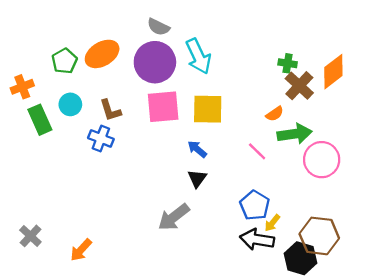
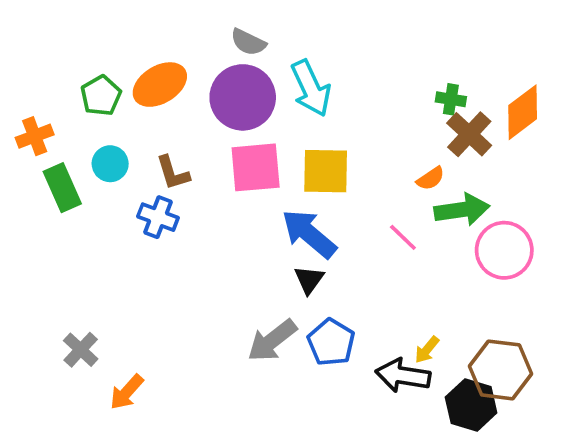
blue arrow: (197, 149) -> (309, 234), size x1.8
blue pentagon: (255, 205) -> (331, 342), moved
gray cross: (30, 236) -> (81, 350), moved

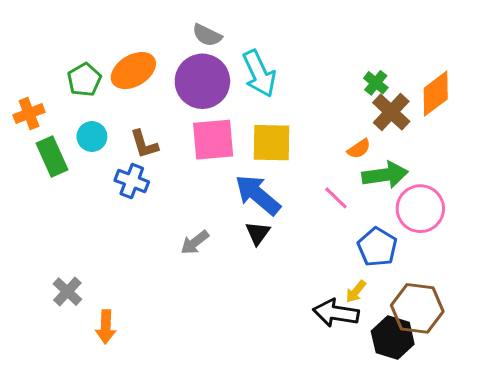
green cross: (451, 99) -> (376, 83), turned 30
gray arrow: (272, 341) -> (195, 242), moved, size x0.7
blue pentagon: (331, 342) -> (377, 247), moved
orange arrow: (127, 392) -> (106, 327), turned -40

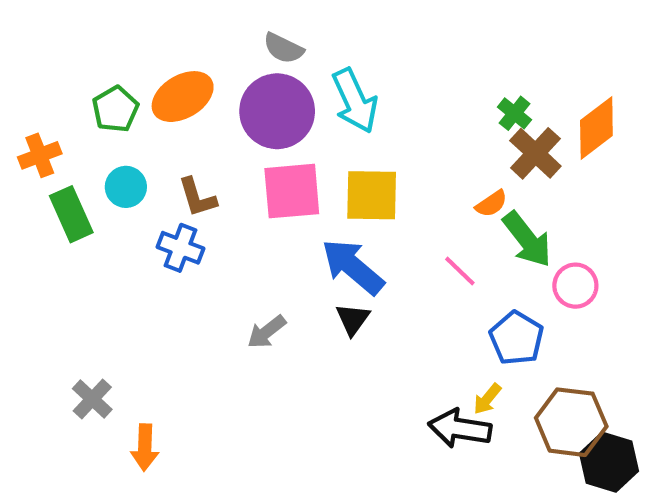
green arrow: (385, 175) -> (527, 239), turned 60
pink circle: (420, 209) -> (575, 286), size x0.7
black hexagon: (393, 338) -> (609, 462), moved

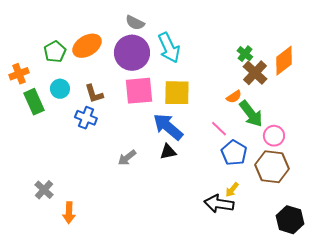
black triangle: (353, 319) -> (168, 152), turned 42
blue pentagon: (517, 338) -> (234, 153), moved
brown hexagon: (571, 422) -> (272, 167), moved

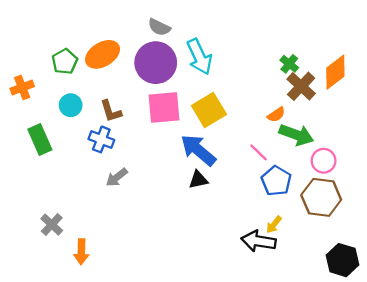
yellow square: (177, 93) -> (209, 110), turned -32
green rectangle: (34, 102) -> (40, 139), moved
green arrow: (251, 114) -> (296, 135), turned -32
gray arrow: (127, 158) -> (117, 177), moved

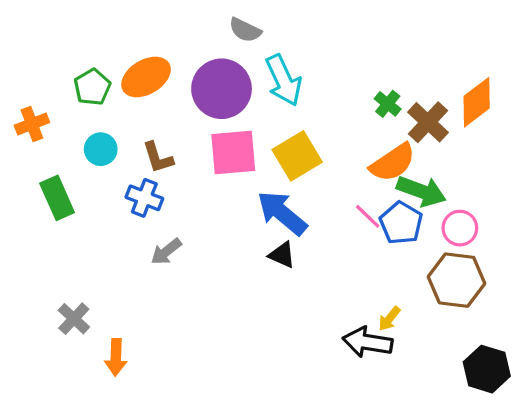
gray semicircle: (159, 27) -> (245, 30), moved
green cross: (289, 64) -> (388, 104), moved
orange semicircle: (276, 115) -> (393, 163), size x1.8
black triangle: (198, 180) -> (282, 255), turned 36
blue pentagon: (276, 181) -> (401, 223), moved

